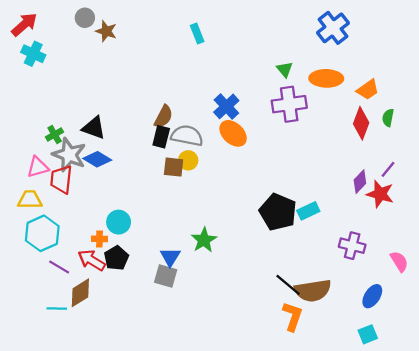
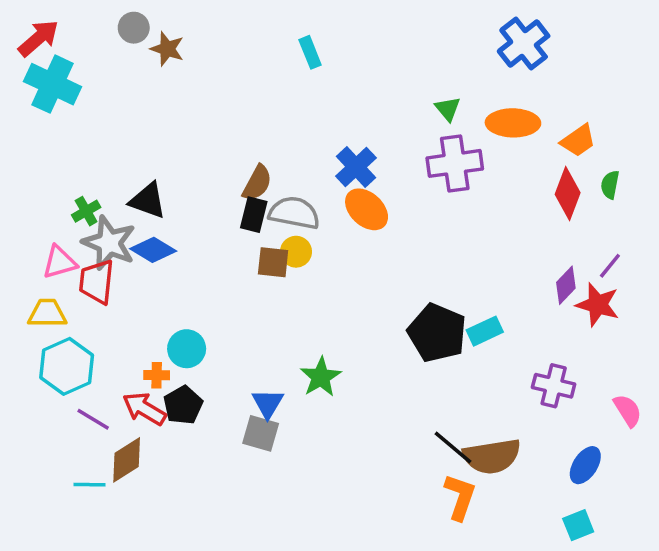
cyan cross: (33, 54) -> (53, 84), size x1.4

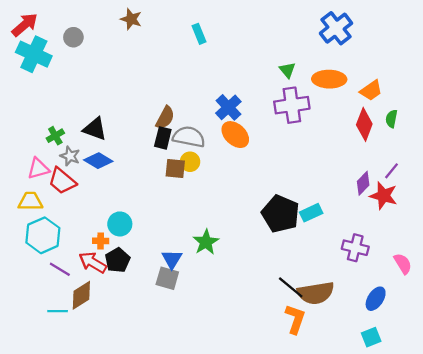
gray circle: (134, 28) -> (73, 37), moved
brown star: (167, 49) -> (131, 19), moved
gray star: (109, 243) -> (70, 156), size x0.6
red trapezoid: (97, 282) -> (62, 181), turned -56

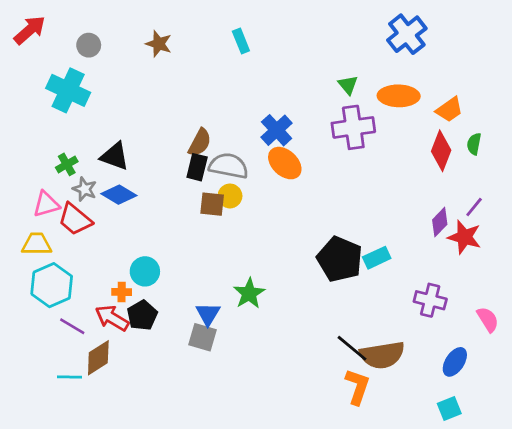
brown star: (131, 19) -> (159, 44), moved
cyan cross: (34, 54) -> (68, 90), moved

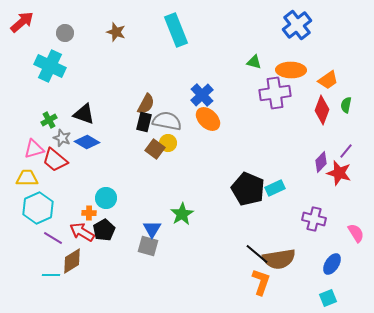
cyan rectangle: (241, 41) -> (176, 30), size x1.8
green triangle: (348, 85) -> (254, 62), turned -35
purple cross: (353, 127) -> (275, 93), moved
brown square: (212, 204) -> (155, 149), turned 30

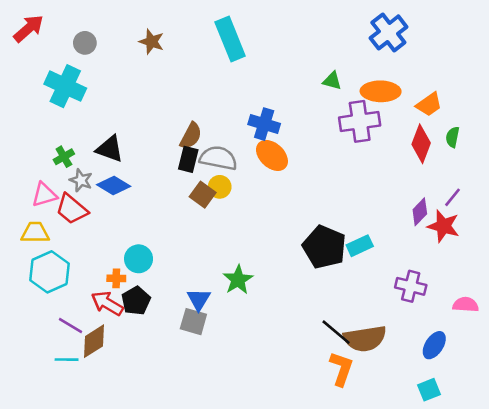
blue cross: (202, 95) -> (264, 124), turned -30
pink semicircle: (356, 233) -> (466, 305), turned -54
purple line: (53, 238) -> (70, 326), moved

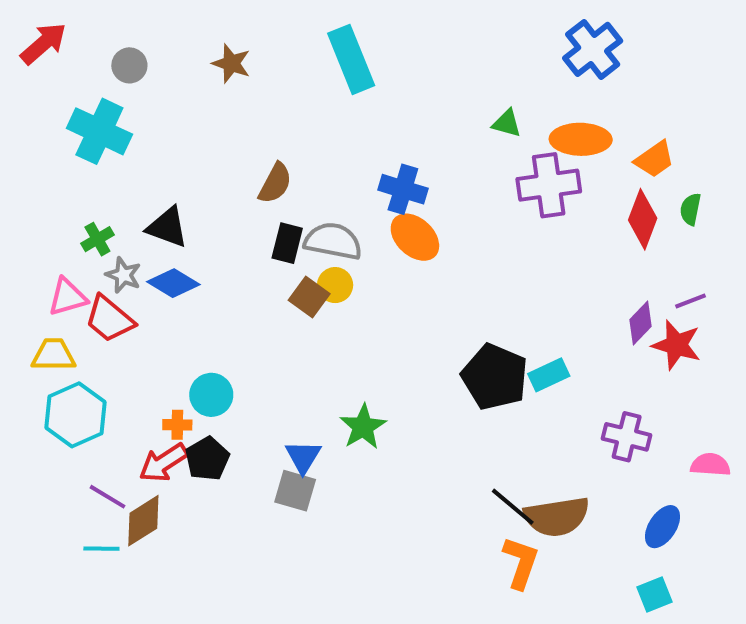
brown semicircle: (191, 136) -> (275, 183), moved
purple line: (453, 197) -> (690, 301), turned 30
red arrow: (107, 303) -> (163, 463), turned -64

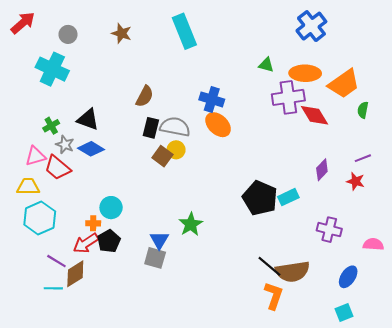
orange trapezoid: (655, 159) -> (344, 84), size x1.5
red diamond: (643, 219) -> (315, 115), moved, turned -52
purple diamond: (641, 323) -> (322, 170), moved
red star: (676, 345) -> (355, 181), size x0.7

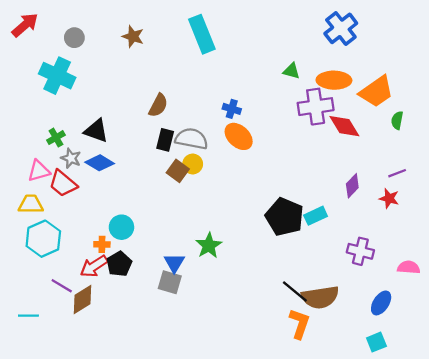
blue cross: (212, 99) -> (232, 109), size x0.7
cyan line: (53, 288) -> (28, 316), moved

